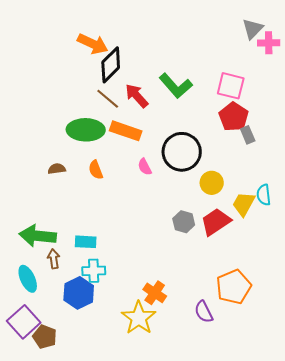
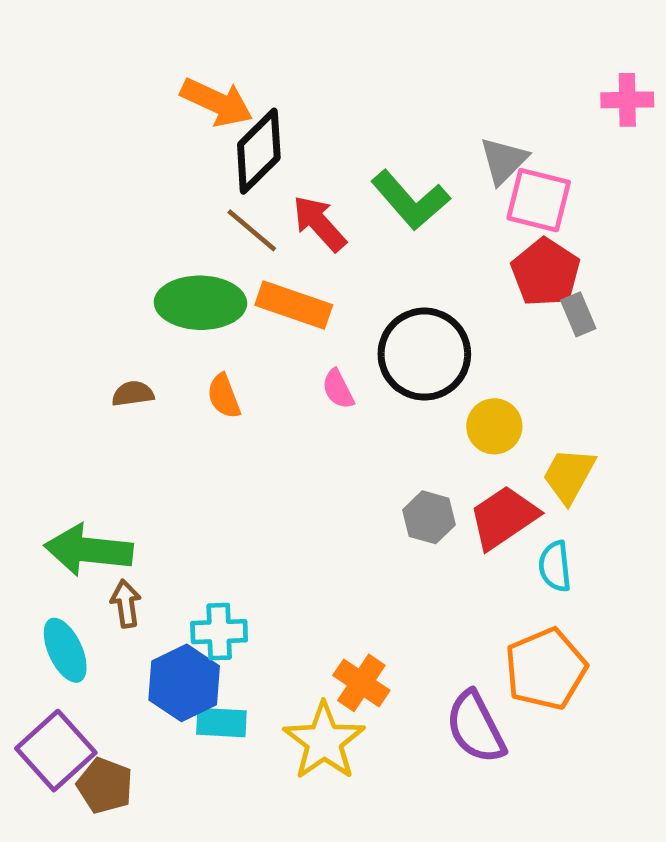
gray triangle: (253, 29) -> (504, 160), moved
cyan semicircle: (264, 195) -> (555, 566), moved
cyan rectangle: (86, 242) -> (221, 723), moved
purple semicircle: (204, 312) -> (476, 727), size x1.4

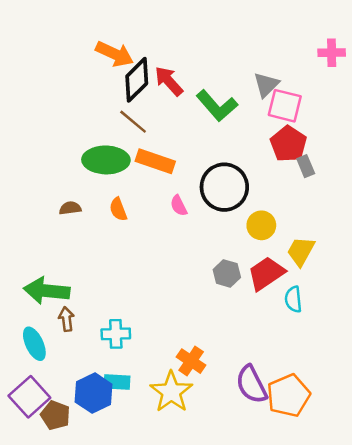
red arrow: (319, 223) -> (169, 81), moved
orange pentagon: (546, 669) -> (288, 396), moved
blue hexagon: (184, 683) -> (94, 393), moved

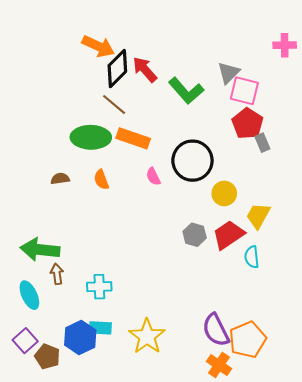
orange cross: (191, 361) -> (219, 365), moved
purple square: (29, 397) -> (25, 341), size x0.7

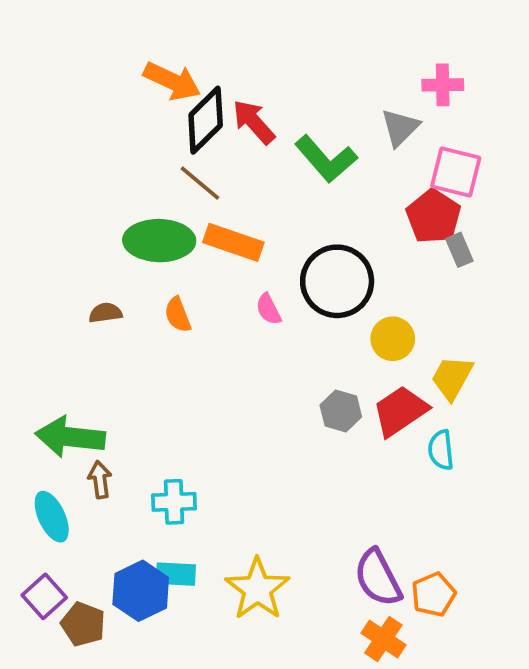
pink cross: (285, 45) -> (443, 85), moved
pink square: (244, 91) -> (456, 172), moved
orange pentagon: (248, 340) -> (433, 595), size x0.7

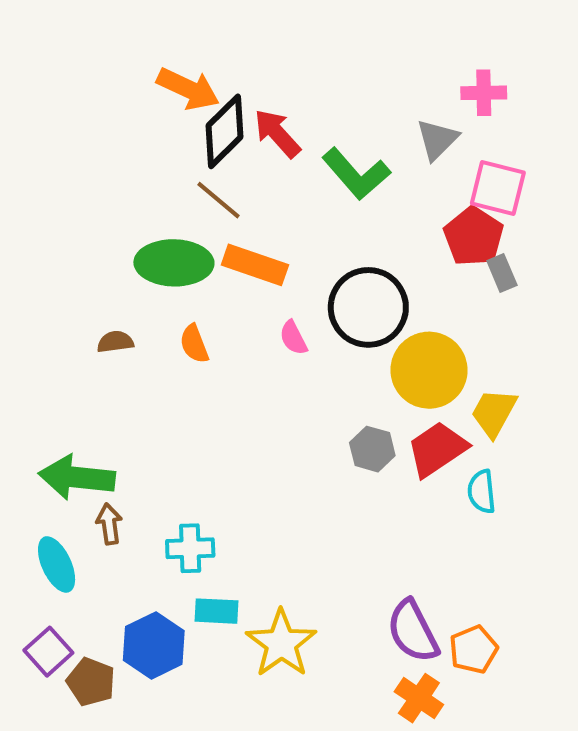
yellow circle: (393, 339) -> (429, 370), size x1.6
cyan rectangle: (176, 574) -> (216, 611), moved

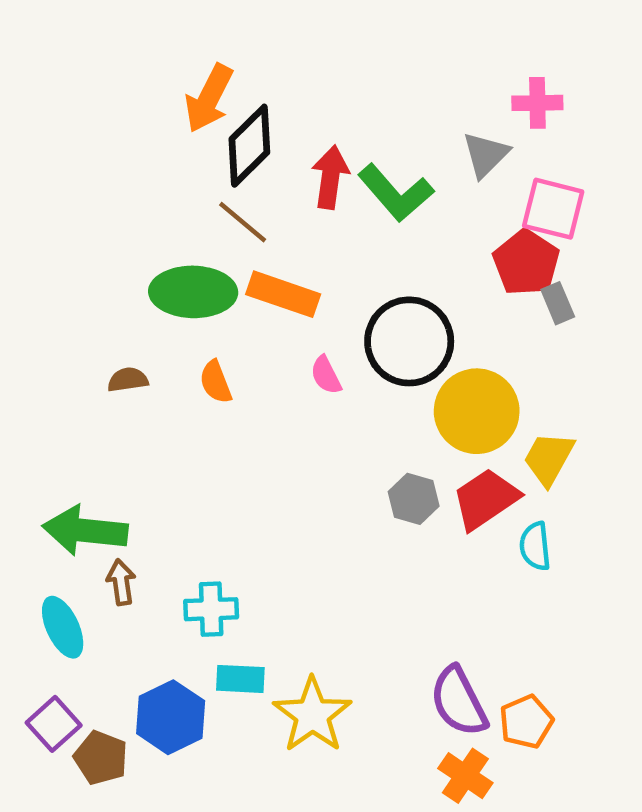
orange arrow: (188, 89) -> (209, 98), turned 92
red arrow: (277, 133) -> (330, 177), moved, turned 50

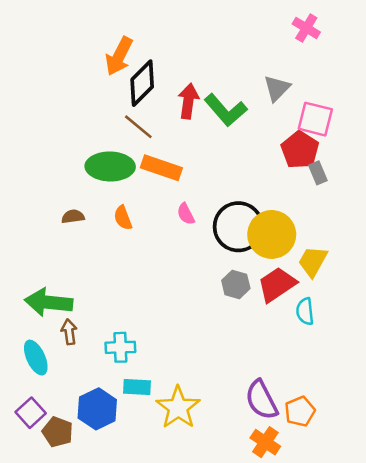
pink cross: (537, 103) -> (306, 28), moved, turned 32
black circle: (409, 341) -> (238, 227), moved

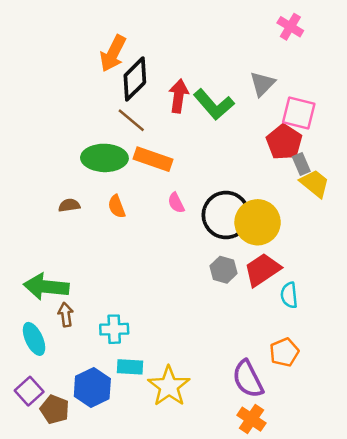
yellow trapezoid: (313, 261) -> (315, 183), moved, turned 100
orange pentagon: (300, 411) -> (284, 352), moved

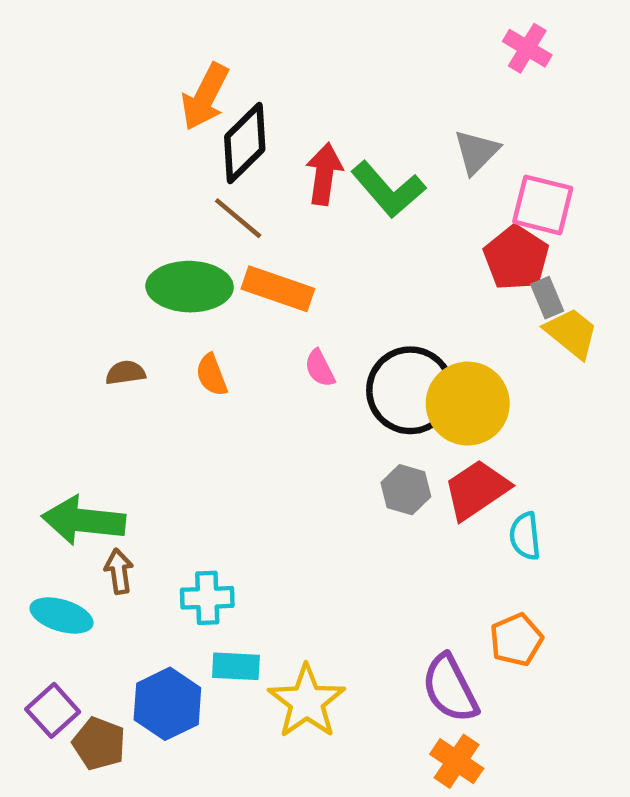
cyan ellipse: (34, 339) -> (62, 615), turned -48

